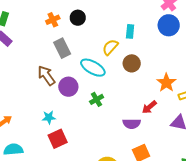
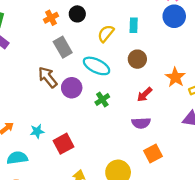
yellow semicircle: (110, 47) -> (106, 34), moved
red arrow: (149, 107) -> (145, 95), moved
cyan star: (49, 117) -> (37, 131), moved

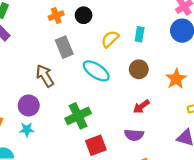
orange star: (175, 77) -> (176, 79), moved
purple circle: (72, 88) -> (29, 105), moved
green cross: (102, 99) -> (78, 116), moved, size x1.6
red square: (64, 144) -> (96, 145), moved

